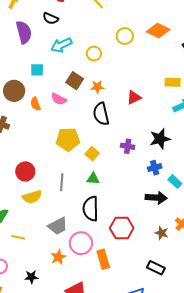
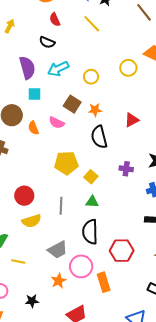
purple semicircle: (24, 32) -> (27, 68), moved
yellow circle: (125, 36) -> (128, 68), moved

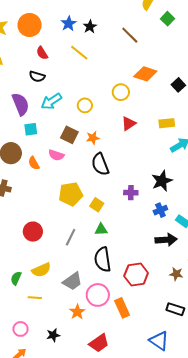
red triangle: (132, 120) -> (129, 124), moved
gray line: (61, 206) -> (71, 237), turned 30
yellow semicircle: (31, 221) -> (41, 270), moved

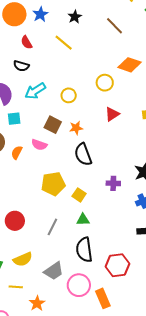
blue star: (69, 24) -> (40, 14), moved
orange semicircle: (34, 163) -> (17, 152), turned 56
orange star: (77, 312) -> (37, 303), moved

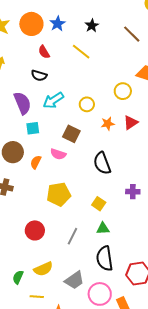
orange star: (76, 128) -> (108, 124), moved
yellow pentagon: (53, 184) -> (59, 194), moved

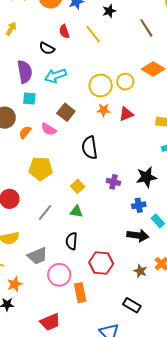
red semicircle: (44, 52) -> (64, 31), moved
yellow circle: (87, 104) -> (101, 86), moved, size x1.5
black semicircle: (105, 258) -> (72, 241), size x0.7

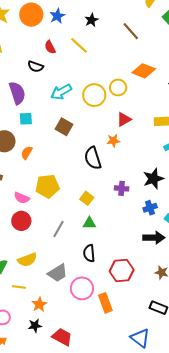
cyan arrow: (55, 76) -> (61, 92), moved
orange star: (104, 110) -> (113, 141), moved
pink semicircle: (49, 129) -> (22, 198), moved
red trapezoid: (50, 322) -> (62, 337), moved, turned -120

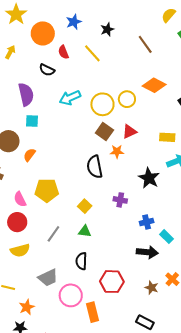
orange circle: (31, 15) -> (43, 33), moved
brown square: (64, 127) -> (104, 132), moved
black star: (153, 179) -> (149, 178), moved, turned -30
pink semicircle: (22, 198) -> (20, 199), turned 35
yellow semicircle: (27, 260) -> (20, 250), moved

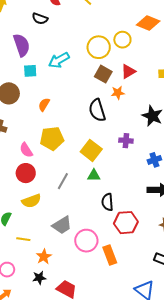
cyan arrow: (70, 98) -> (59, 60), moved
orange semicircle: (29, 155) -> (44, 105), moved
yellow square: (85, 206) -> (91, 150), size x1.5
black semicircle: (81, 261) -> (107, 202), moved

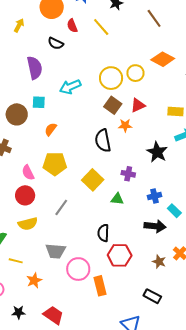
cyan square: (30, 71) -> (39, 102), moved
green triangle: (94, 175) -> (117, 199), moved
gray trapezoid: (62, 225) -> (56, 251), turned 30
black star: (39, 278) -> (19, 312), moved

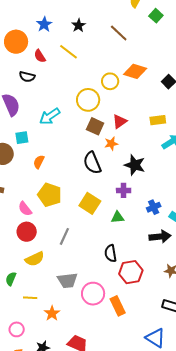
yellow circle: (135, 73) -> (110, 81), moved
black star: (157, 152) -> (135, 165), moved
yellow pentagon: (55, 164) -> (50, 195), turned 30

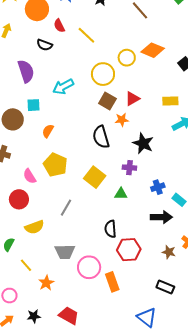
yellow line: (68, 52) -> (86, 35), moved
red circle: (27, 232) -> (19, 199), moved
yellow line: (30, 298) -> (26, 265), turned 40

